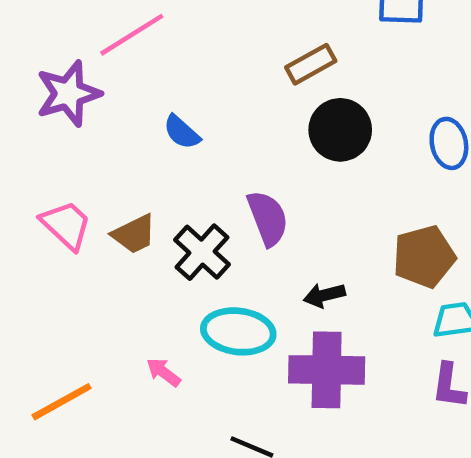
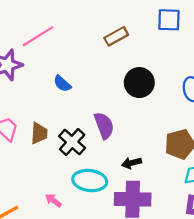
brown rectangle: (311, 64) -> (116, 36), moved
brown trapezoid: (134, 234) -> (39, 133), turned -60

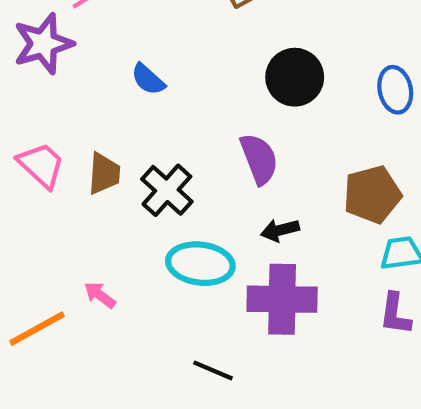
purple semicircle: (104, 125) -> (259, 159), moved
pink arrow: (53, 200) -> (100, 295), moved

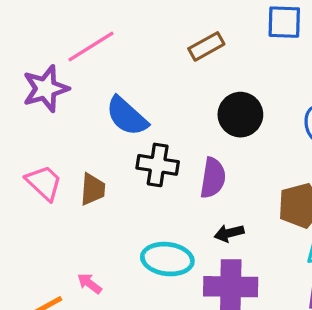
blue semicircle: (148, 79) -> (127, 116), size x1.6
purple semicircle: (259, 159) -> (213, 178), turned 30
black cross: (167, 190) -> (158, 165), moved, turned -33

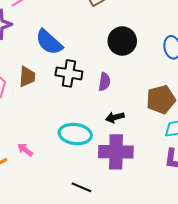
purple semicircle: (213, 178) -> (104, 82), size x0.7
brown trapezoid: (93, 189) -> (27, 77), moved

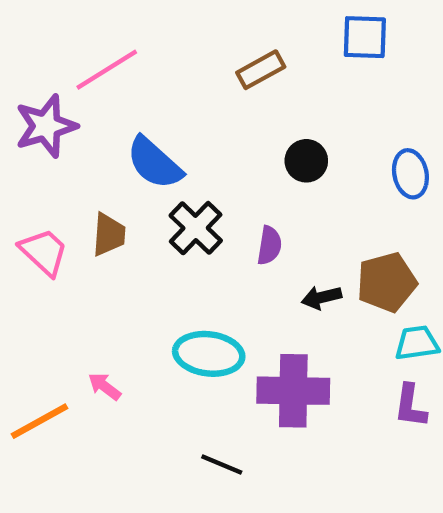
black circle: (122, 41) -> (306, 161), size x0.7
black cross: (69, 73) -> (196, 228), turned 35
black arrow: (115, 117) -> (321, 297), moved

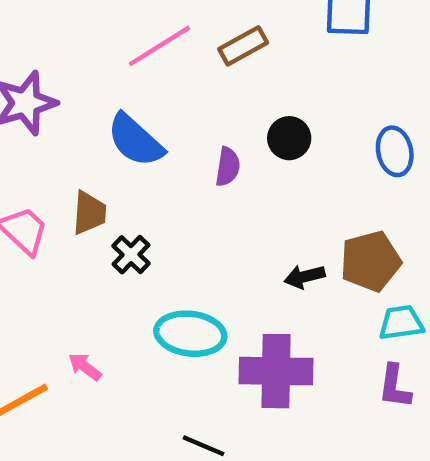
pink line: (107, 70) -> (160, 46), moved
black cross: (196, 228) -> (131, 255), moved, size x0.7
purple semicircle: (269, 245) -> (228, 167), moved

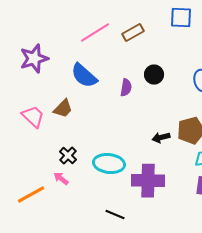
brown trapezoid: (89, 213) -> (63, 109), turned 40
black cross: (131, 255) -> (68, 156), moved

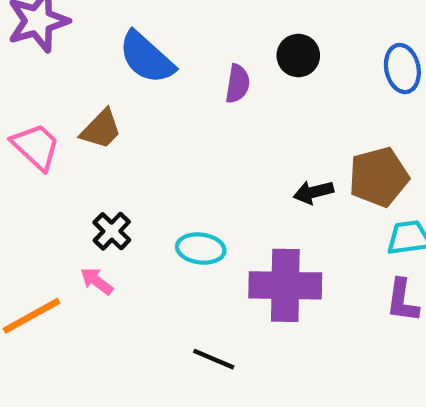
cyan ellipse: (109, 164) -> (201, 249), size x0.7

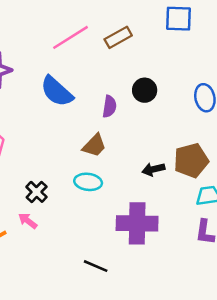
brown trapezoid: (101, 129) -> (94, 145), moved
cyan ellipse: (201, 249) -> (88, 182), moved

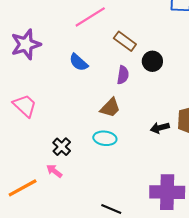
brown rectangle: (118, 37) -> (125, 41), moved, turned 65
blue semicircle: (57, 91) -> (79, 62), size x0.7
purple cross: (137, 223) -> (167, 192), moved

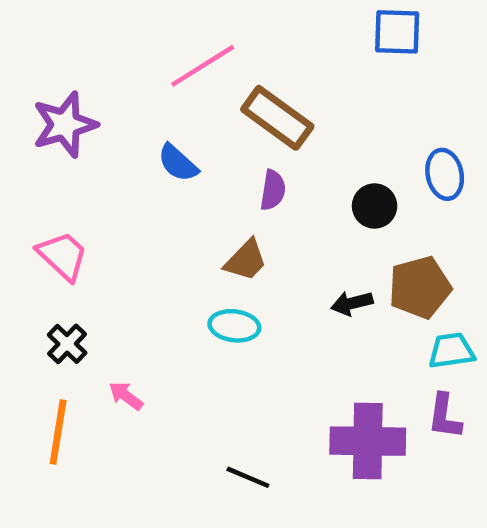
brown rectangle: (125, 41) -> (277, 118), size x1.4
black circle: (152, 61) -> (375, 206), moved
black cross: (62, 147) -> (67, 344), moved
orange line: (23, 188) -> (58, 432), turned -52

